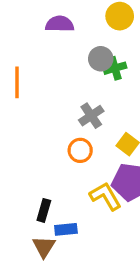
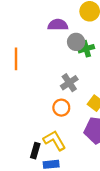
purple semicircle: (60, 24) -> (58, 25), moved
yellow L-shape: (105, 196) -> (55, 140), moved

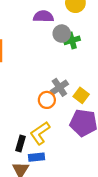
gray cross: (69, 83) -> (59, 87), moved
yellow L-shape: (55, 140) -> (40, 133), turned -95

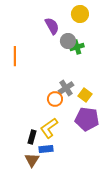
purple semicircle: (43, 16) -> (52, 26), turned 60

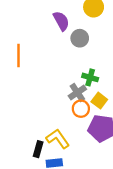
green cross: (77, 47) -> (90, 77), moved, turned 32
orange circle: (55, 99) -> (81, 109), moved
yellow L-shape: (49, 128) -> (58, 139), turned 90

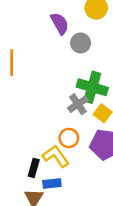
green cross: (90, 77) -> (92, 87), size x1.6
orange circle: (81, 109) -> (69, 138), moved

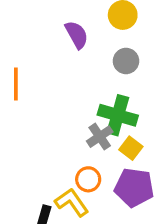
gray circle: (81, 43) -> (126, 61), moved

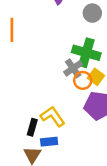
orange circle: (88, 179) -> (83, 80), moved

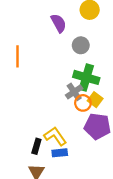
gray circle: (92, 13) -> (81, 45), moved
blue rectangle: (49, 142) -> (60, 153), moved

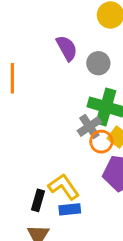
purple semicircle: (59, 23) -> (67, 48), moved

